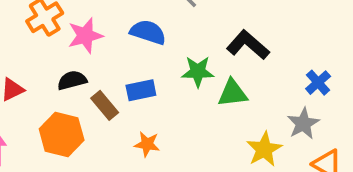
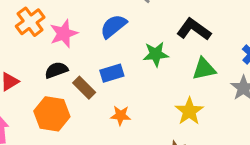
blue semicircle: (148, 32) -> (113, 26), turned -52
green triangle: (233, 93) -> (204, 69), moved
yellow star: (264, 149) -> (189, 111), moved

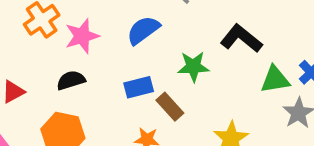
green triangle: (204, 69) -> (275, 80), moved
brown rectangle: (84, 88) -> (170, 107), moved

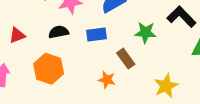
blue rectangle: (139, 87) -> (97, 35), moved

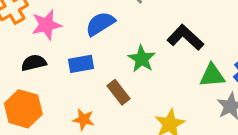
green star: (145, 32) -> (142, 59), turned 30
orange star: (107, 80) -> (84, 119), moved

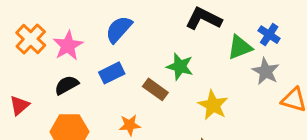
green star: (142, 59) -> (180, 67), moved

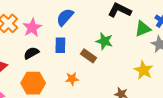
blue rectangle: (112, 73) -> (60, 45), turned -63
yellow star: (213, 105) -> (144, 70), moved

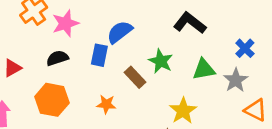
blue semicircle: (65, 17) -> (120, 32), moved
green triangle: (143, 29) -> (204, 69), moved
yellow star: (144, 70) -> (183, 111), moved

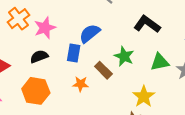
orange star: (106, 104) -> (81, 84), moved

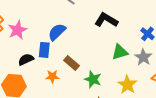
black semicircle: (39, 56) -> (26, 59), moved
green star: (124, 56) -> (93, 79), moved
yellow star: (144, 96) -> (127, 85), moved

